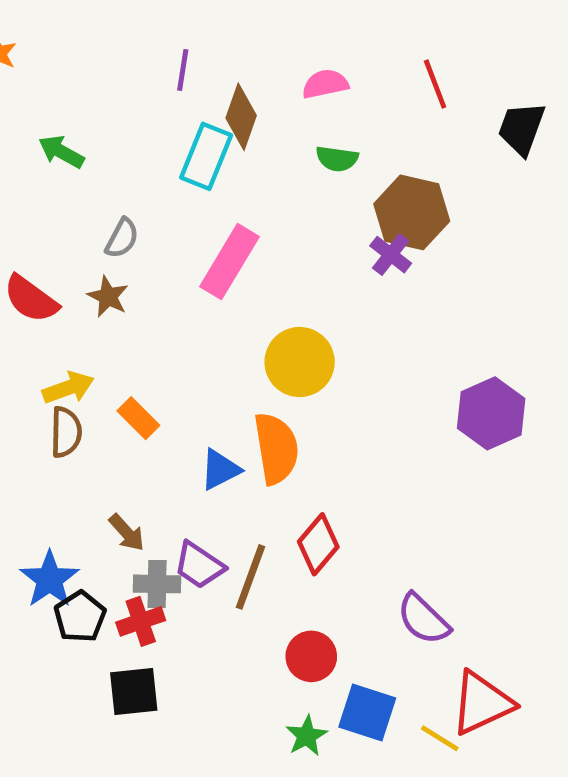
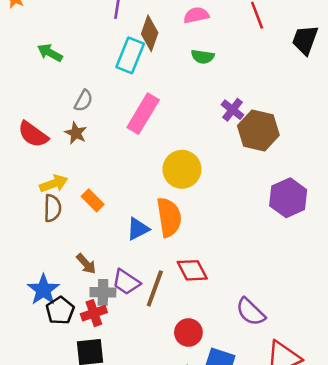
brown hexagon: (412, 212) -> (258, 130), moved
red diamond: (318, 544) -> (192, 270), turned -68

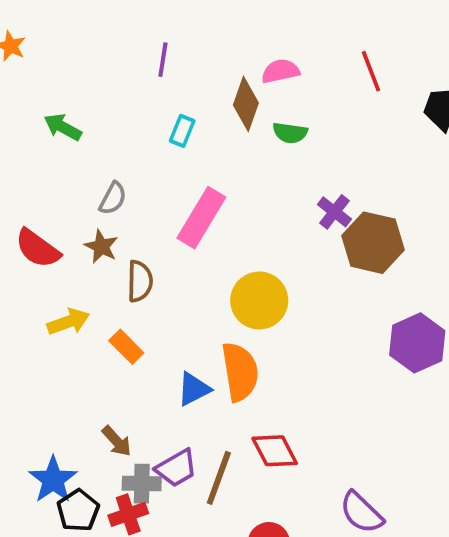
brown diamond: (150, 33) -> (246, 104), moved
cyan rectangle: (130, 55) -> (182, 131), size x0.6
brown semicircle: (52, 208) -> (140, 281), moved
purple trapezoid: (126, 282) -> (176, 468), turned -64

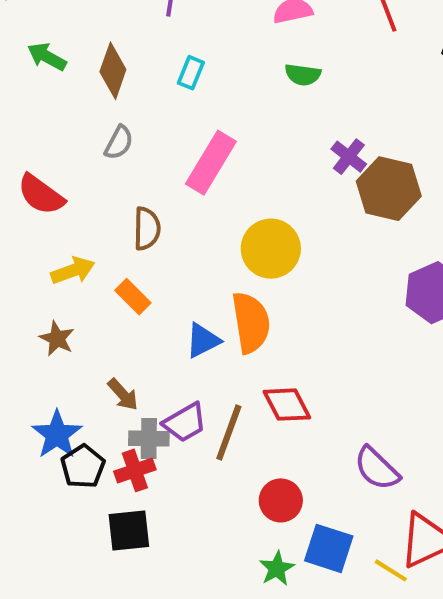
brown diamond: (246, 104) -> (113, 71), moved
green arrow: (63, 127) -> (47, 57), moved
brown star: (101, 247) -> (57, 339), moved

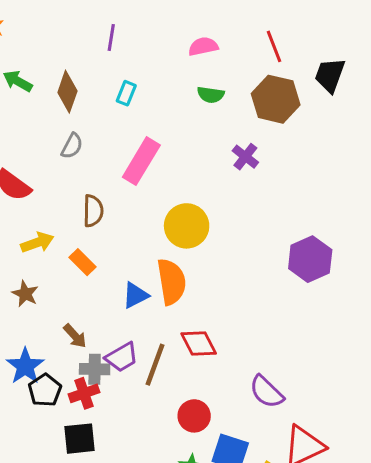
brown hexagon: (389, 189) -> (276, 99), moved

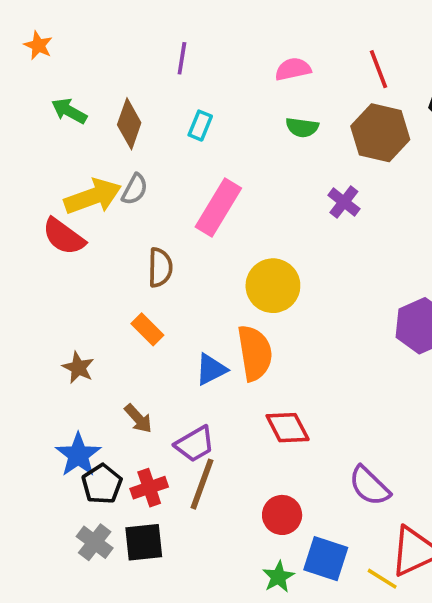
yellow arrow: (37, 243) -> (93, 197), moved, size x1.4
brown line: (155, 365) -> (202, 484), moved
gray cross: (95, 369) -> (95, 542), moved, turned 36

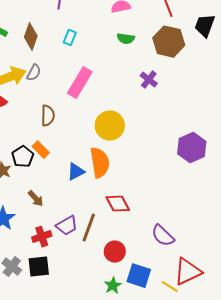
purple trapezoid: (195, 444) -> (67, 226), moved
black pentagon: (102, 484) -> (23, 157), moved
brown line: (202, 484) -> (89, 228), moved

